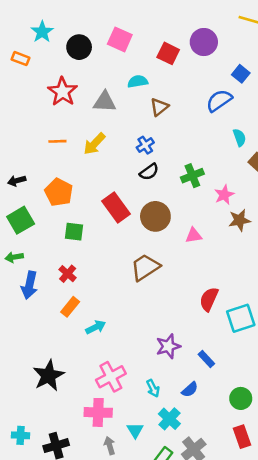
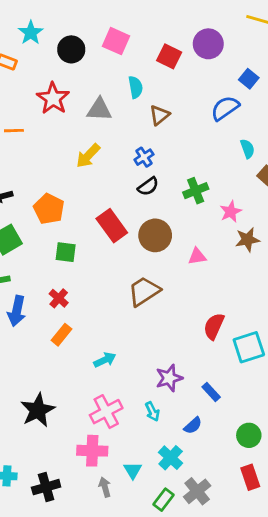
cyan semicircle: (138, 81) -> (136, 87), turned 90
orange line: (57, 141) -> (14, 131), moved
cyan arrow: (96, 327) -> (105, 360), moved
cyan arrow: (153, 388) -> (152, 412), moved

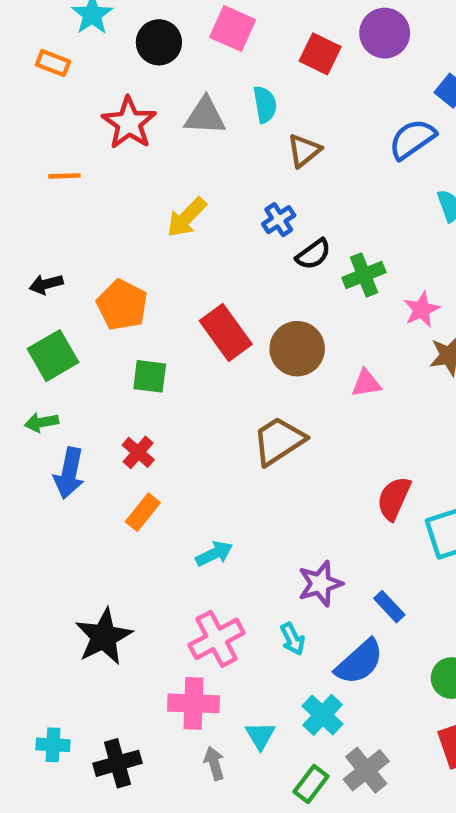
gray triangle: (99, 110) -> (205, 116), moved
black semicircle: (148, 186) -> (313, 254), moved
blue semicircle: (193, 426) -> (359, 662), size x1.6

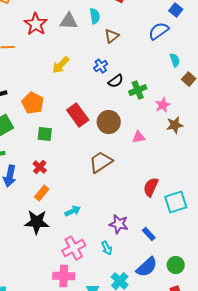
purple star: (320, 584) -> (119, 224), turned 30
black star: (104, 637) -> (37, 222), moved, turned 30
blue semicircle: (359, 662) -> (147, 267), moved

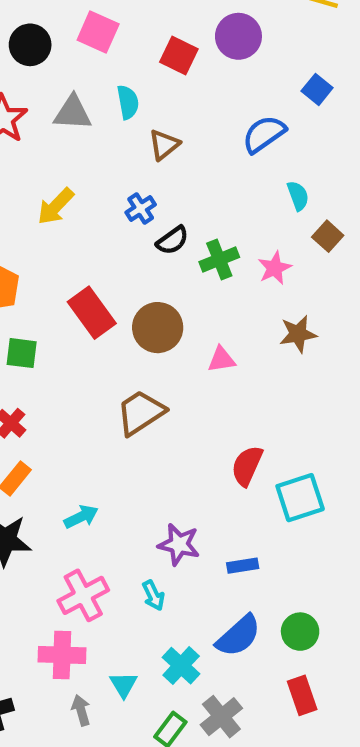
blue square: (176, 10) -> (317, 89), moved
pink star: (163, 105) -> (275, 268), moved
blue rectangle: (149, 234) -> (243, 566), turned -56

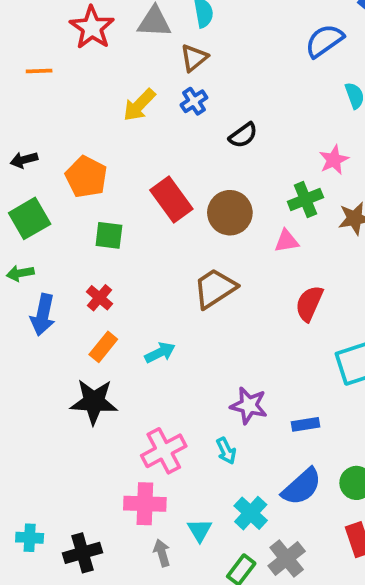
brown triangle: (164, 145) -> (194, 58), moved
blue cross: (141, 209) -> (194, 101), moved
green cross: (219, 260) -> (305, 199), moved
red semicircle: (247, 466) -> (309, 303), moved
cyan arrow: (81, 517) -> (160, 353), moved

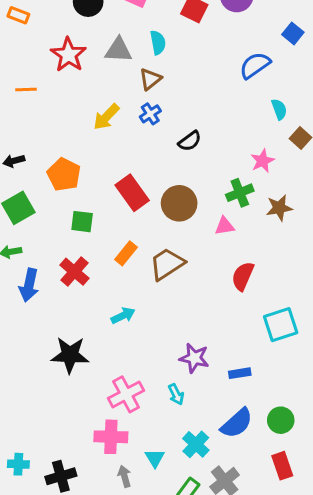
red cross: (100, 298) -> (74, 272), size x1.4
orange rectangle: (103, 347) -> (126, 253), moved

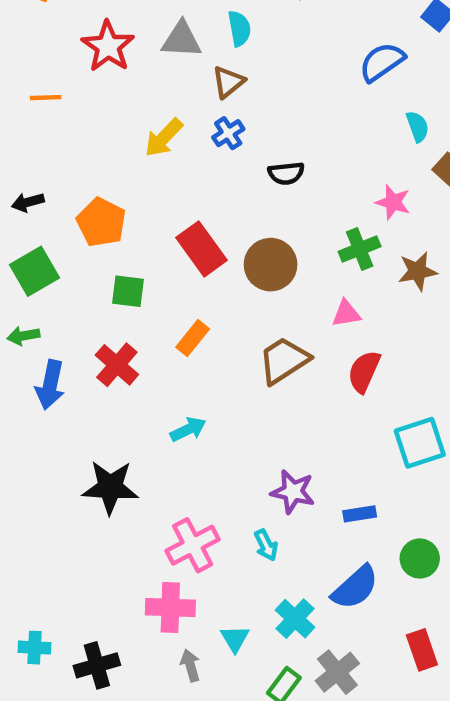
black semicircle: (190, 141) -> (286, 173), turned 30
pink star: (263, 161) -> (393, 202), turned -30
pink triangle: (225, 226) -> (346, 314), moved
brown trapezoid: (167, 264) -> (284, 360), moved
green circle: (281, 420) -> (420, 559), moved

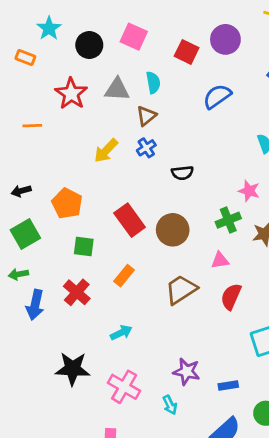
blue semicircle: (382, 62) -> (217, 96), moved
pink cross: (193, 545) -> (124, 387), moved, turned -32

